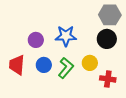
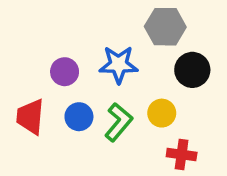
gray hexagon: (110, 15) -> (165, 27), moved
red cross: (108, 79) -> (182, 154), moved

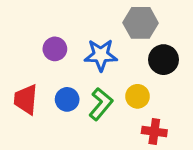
purple circle: (65, 72) -> (55, 49), moved

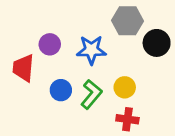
black circle: (164, 60) -> (157, 43), moved
red trapezoid: (26, 99) -> (23, 68), moved
red cross: (154, 132) -> (127, 119), moved

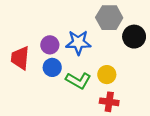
purple circle: (50, 44) -> (50, 45), moved
blue circle: (61, 90) -> (52, 67), moved
green L-shape: (91, 94) -> (78, 80), turned 80

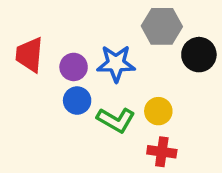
red trapezoid: (20, 58) -> (29, 55), moved

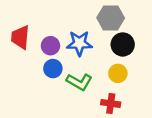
black circle: (199, 55) -> (123, 44), moved
yellow circle: (158, 111) -> (118, 73), moved

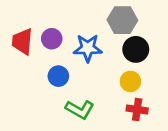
purple circle: (50, 46) -> (52, 39), moved
green L-shape: (79, 82) -> (80, 109), moved
red cross: (111, 103) -> (137, 109), moved

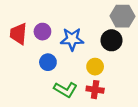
gray hexagon: (122, 20) -> (122, 16), moved
yellow circle: (130, 81) -> (95, 67), moved
red cross: (137, 109) -> (95, 90), moved

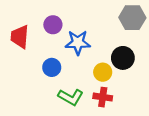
purple circle: (42, 32) -> (53, 25), moved
black circle: (112, 40) -> (123, 58), moved

